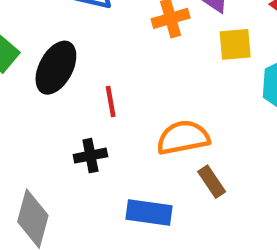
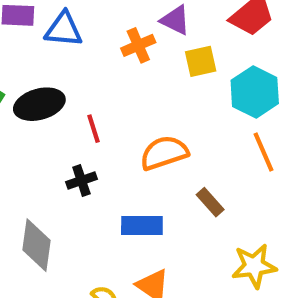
black ellipse: (56, 68) -> (39, 104), turned 54
brown rectangle: (212, 182) -> (210, 202), moved

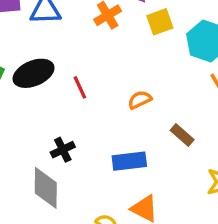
orange semicircle: (164, 153) -> (140, 100), size x0.6
black cross: (81, 180) -> (63, 150), moved

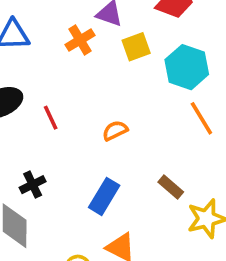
brown rectangle: (182, 135) -> (171, 187), moved
blue rectangle: (129, 161) -> (104, 196), turned -52

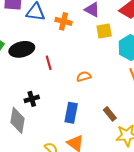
orange cross: (80, 40) -> (64, 21), moved, turned 35
blue rectangle: (104, 196) -> (71, 113), turned -30

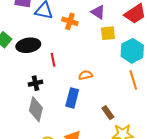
black cross: (32, 99) -> (36, 83), moved
blue rectangle: (71, 113) -> (72, 98), moved
gray diamond: (17, 120) -> (36, 109), moved

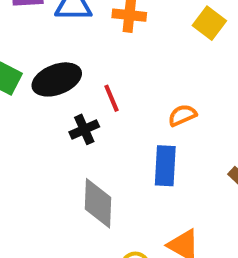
yellow square: (108, 33) -> (209, 23), turned -35
black cross: (36, 83) -> (84, 129), moved

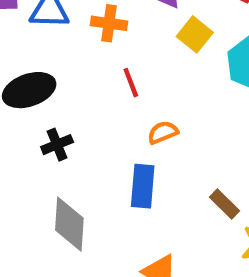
red line: (111, 98) -> (131, 83), moved

